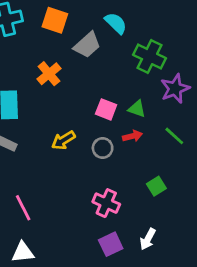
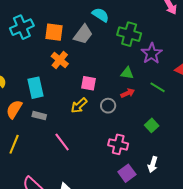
orange square: (55, 20) -> (54, 32), moved
pink square: (106, 109) -> (88, 83), moved
pink line: (23, 208) -> (62, 142), moved

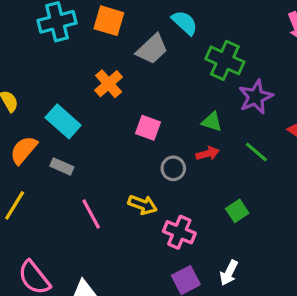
orange square: (54, 32) -> (109, 21), moved
cyan rectangle: (36, 88) -> (63, 121), turned -45
yellow arrow: (79, 105) -> (143, 205), moved, turned -126

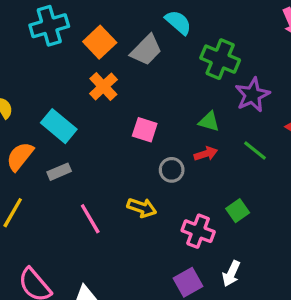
orange square: (109, 21) -> (100, 42), moved, turned 32
gray rectangle: (62, 166) -> (59, 172), turned -45
pink cross: (179, 232) -> (198, 231), moved

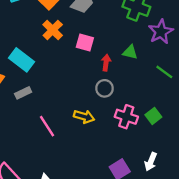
pink square: (145, 130) -> (85, 43), moved
red arrow: (206, 154) -> (106, 63), moved, turned -63
pink cross: (198, 231) -> (126, 117), moved

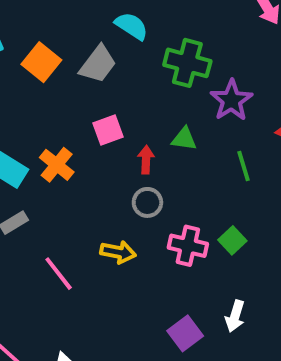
orange cross: (53, 30) -> (57, 165), moved
pink square: (85, 43) -> (108, 130), turned -30
green line: (164, 72) -> (243, 166), turned 42

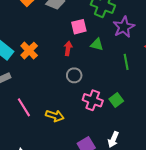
pink square: (108, 130) -> (79, 27), moved
red arrow: (146, 160) -> (68, 48), moved
yellow arrow: (118, 252) -> (55, 116), moved

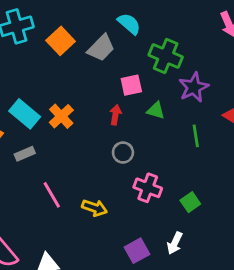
green square: (116, 100) -> (190, 202), moved

